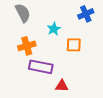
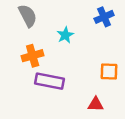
orange square: (74, 45) -> (109, 71), moved
red triangle: (62, 86) -> (96, 104), moved

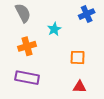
orange square: (109, 71) -> (78, 57), moved
purple rectangle: (49, 81) -> (27, 78), moved

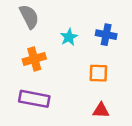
blue cross: (87, 14) -> (106, 35), moved, turned 35

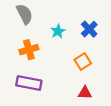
blue cross: (106, 35) -> (89, 29), turned 35
orange square: (98, 73) -> (83, 61), turned -35

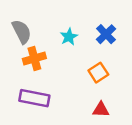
gray semicircle: (25, 14) -> (22, 32), moved

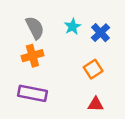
gray semicircle: (22, 32) -> (35, 28), moved
cyan star: (69, 37) -> (73, 27), moved

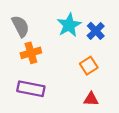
cyan star: (73, 27) -> (69, 25), size x1.5
gray semicircle: (35, 28) -> (20, 26), moved

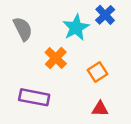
blue cross: (96, 31) -> (105, 15), moved
orange cross: (31, 53) -> (56, 58), moved, turned -30

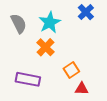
cyan star: (76, 28) -> (50, 22), moved
orange square: (98, 72) -> (71, 70), moved

